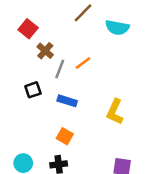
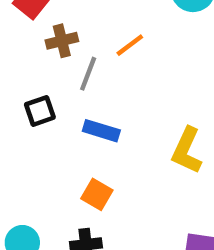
brown cross: (45, 51) -> (62, 41), turned 35
orange line: (83, 63) -> (130, 45), moved

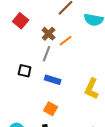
brown cross: (62, 41) -> (49, 34), moved, turned -32
black square: (40, 111) -> (25, 71), turned 32

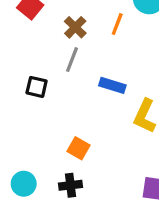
orange line: (66, 41) -> (117, 24), moved, turned -32
blue rectangle: (53, 80) -> (112, 85), moved

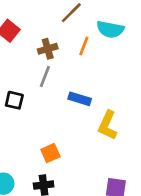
brown cross: (75, 27) -> (48, 49), turned 30
orange square: (79, 148) -> (50, 153), turned 36

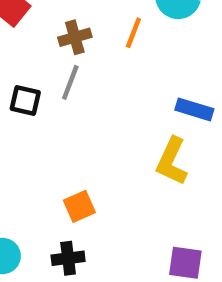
blue rectangle: (80, 99) -> (194, 109), moved
black square: (14, 100) -> (25, 100), moved

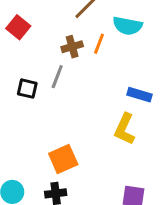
brown cross: (75, 37) -> (72, 47), moved
orange square: (79, 206) -> (63, 159), size x1.4

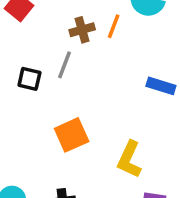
yellow L-shape: (125, 129) -> (129, 159), moved
orange square: (63, 159) -> (72, 135), moved

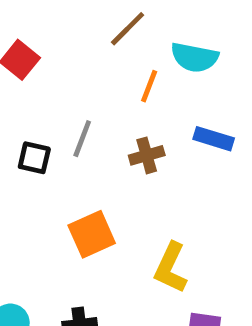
brown cross: (82, 30) -> (147, 155), moved
blue rectangle: (161, 86) -> (214, 139), moved

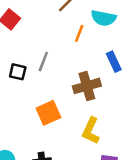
blue rectangle: (214, 139) -> (114, 62), turned 48
brown cross: (147, 155) -> (87, 86), moved, size x1.5

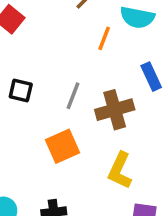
gray line: (43, 62) -> (73, 96), moved

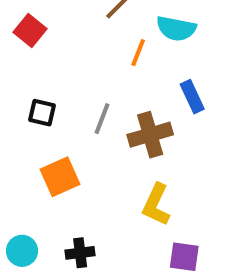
orange square: (62, 146) -> (60, 177), moved

